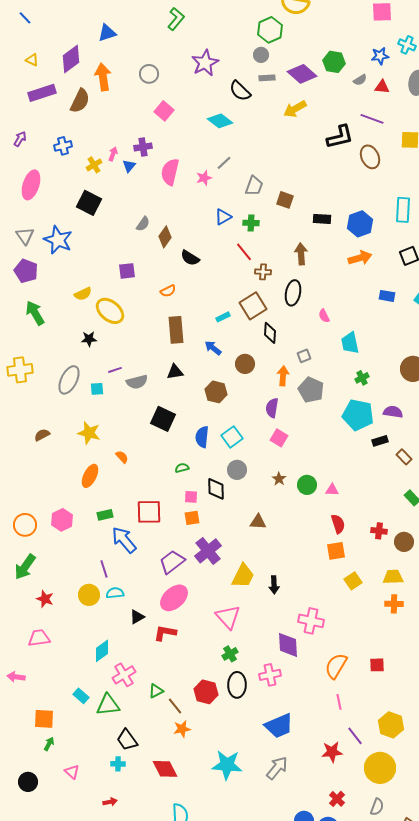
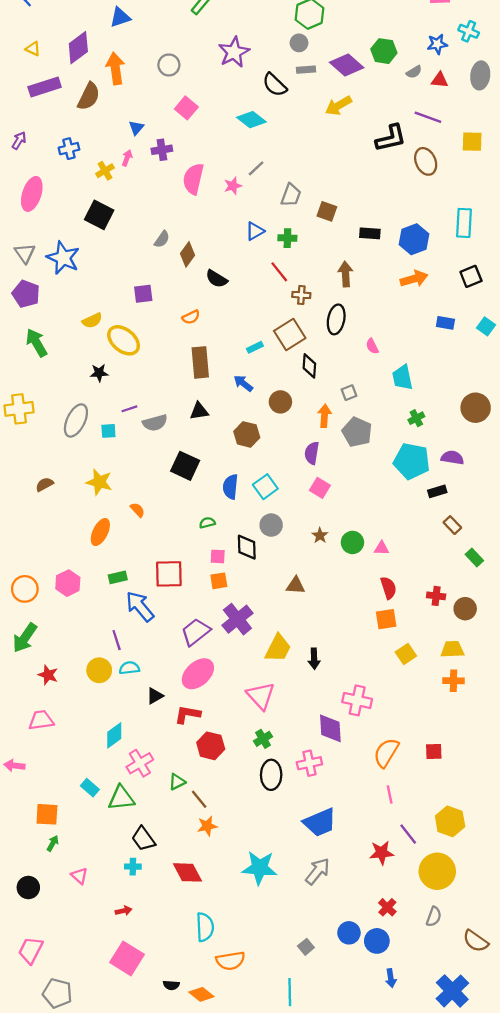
blue triangle: (129, 166) -> (136, 128), moved
brown rectangle: (404, 457) -> (452, 525), moved
red hexagon: (206, 692) -> (211, 746), moved

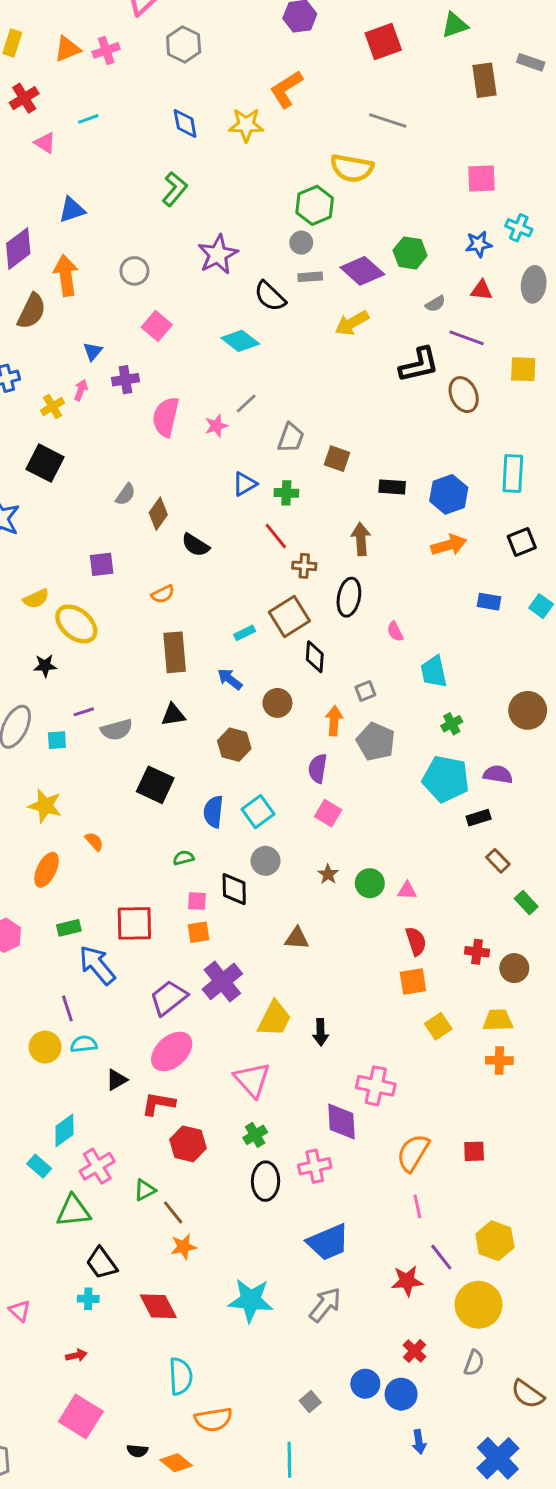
gray semicircle: (414, 72) -> (435, 304), moved
cyan rectangle: (90, 788) -> (39, 1166), moved

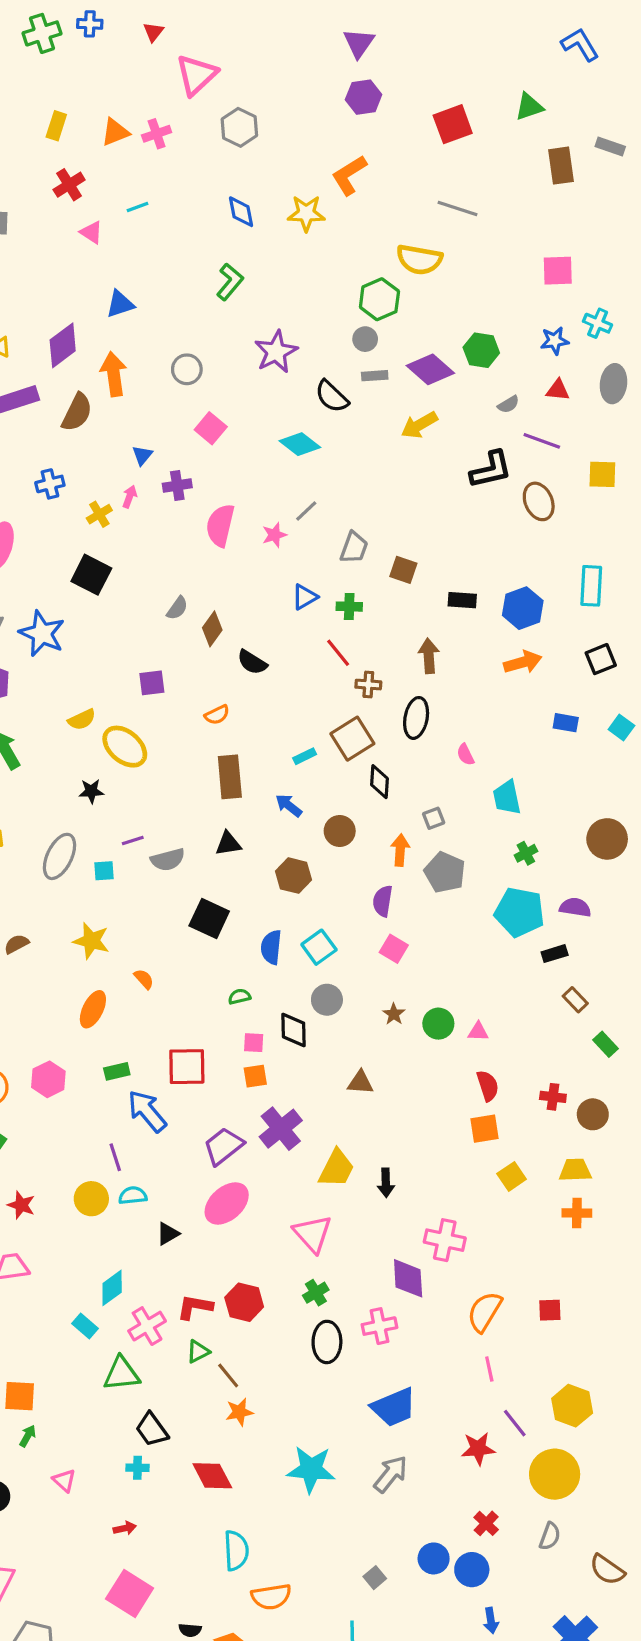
red L-shape: (158, 1104) -> (195, 1307), moved

